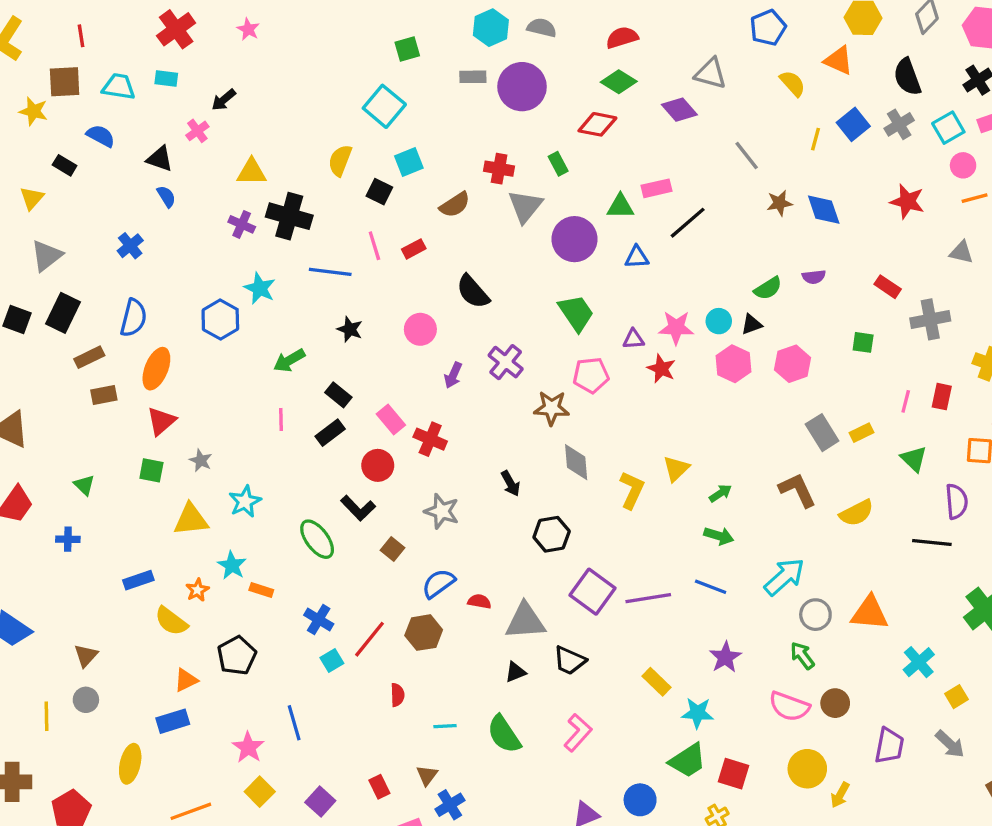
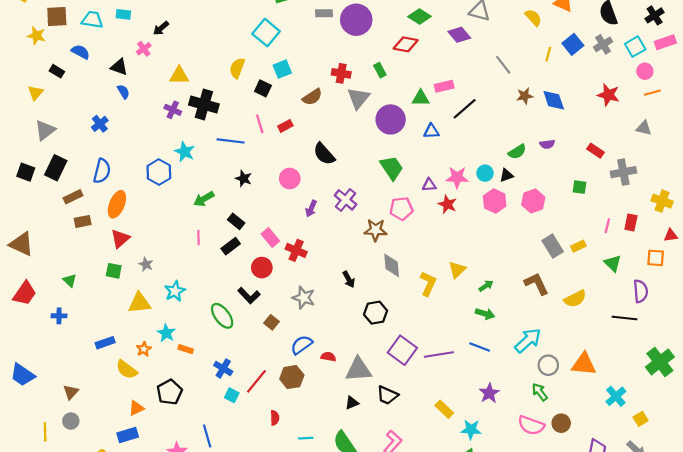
cyan square: (332, 660) -> (232, 395), turned -32

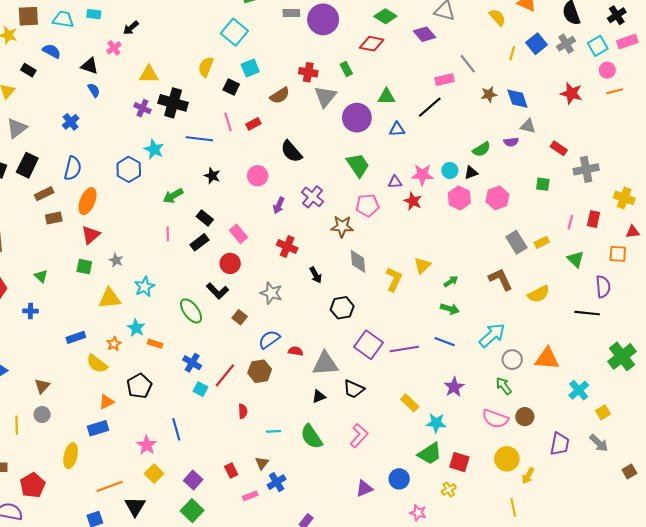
pink rectangle: (444, 86) -> (445, 80), moved
gray triangle: (644, 128) -> (528, 126), moved
red cross: (296, 250) -> (287, 247), moved

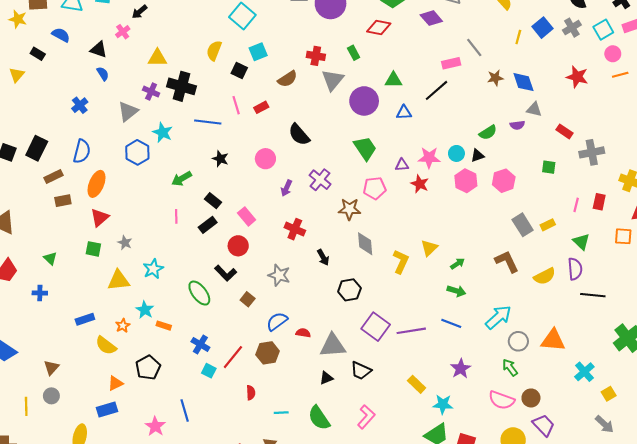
gray triangle: (17, 128) -> (128, 111), moved
purple semicircle: (603, 287) -> (575, 269), moved
purple trapezoid: (560, 444) -> (544, 425), moved, turned -55

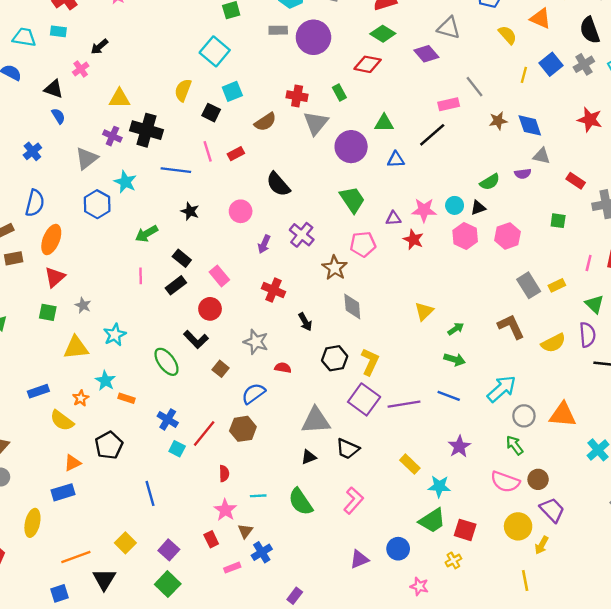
brown star: (349, 209) -> (335, 268), turned 30
yellow L-shape: (401, 262) -> (370, 362), moved
red semicircle: (303, 333) -> (283, 368), moved
pink star: (155, 426) -> (225, 510), moved

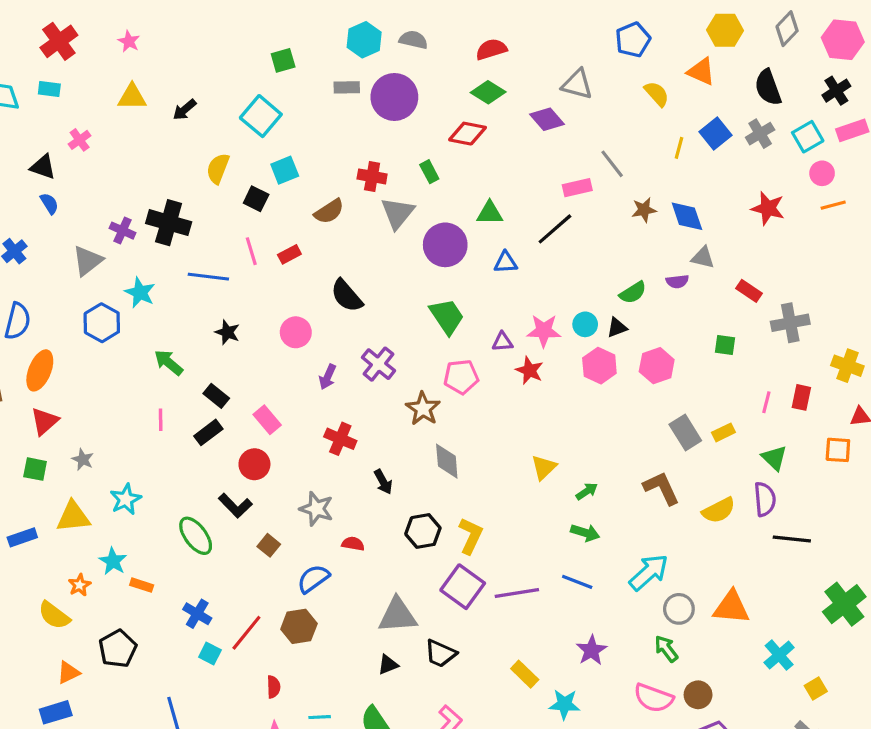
black arrow: (99, 47) -> (184, 110), moved
yellow triangle: (119, 98) -> (132, 97), moved
green arrow: (147, 234) -> (169, 362), turned 70
blue rectangle: (38, 391) -> (22, 537), moved

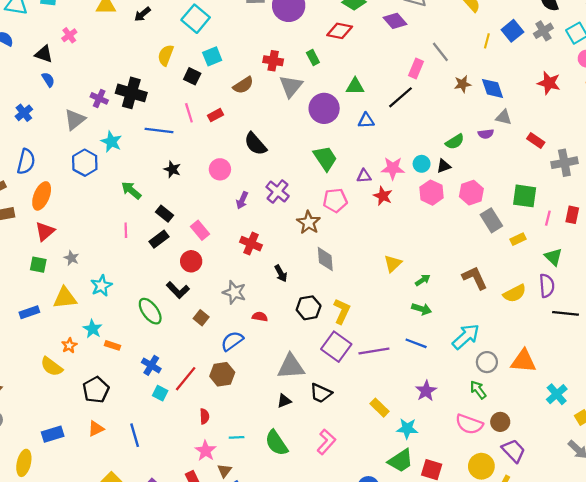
pink rectangle: (577, 188) -> (416, 69), turned -54
green square: (725, 345) -> (525, 196), moved, size x1.6
gray rectangle: (685, 432) -> (491, 220), moved
orange triangle: (68, 673) -> (96, 429), moved

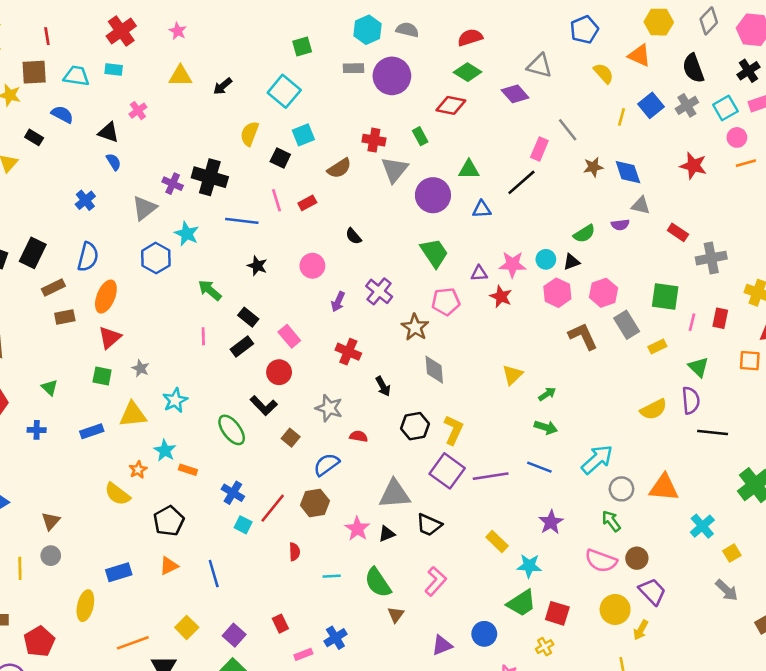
black semicircle: (255, 144) -> (353, 236), size x0.6
brown L-shape: (475, 278) -> (583, 336), moved
pink star: (206, 451) -> (357, 529), moved
brown triangle: (224, 471) -> (396, 615), moved

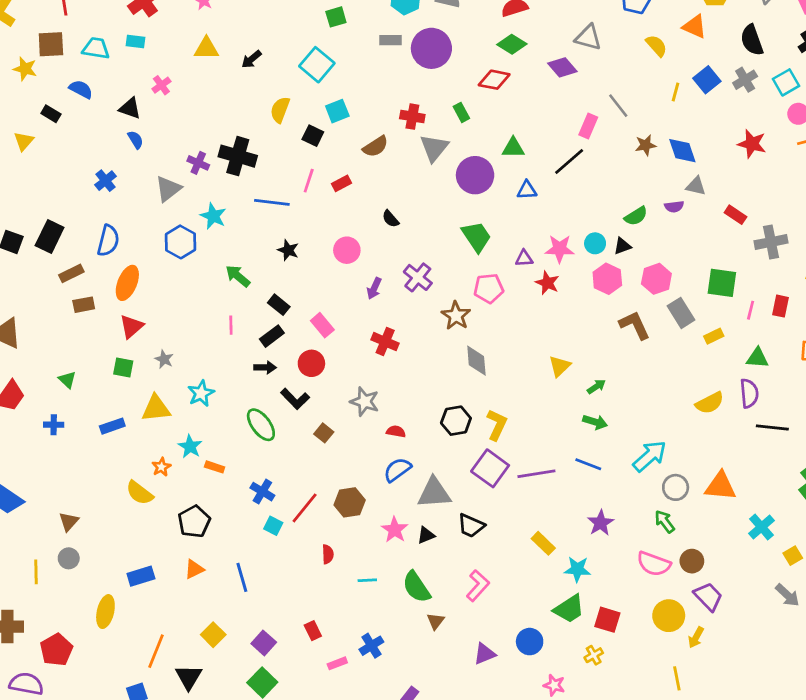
pink line: (276, 200) -> (309, 181), turned 35
green triangle: (698, 367) -> (757, 358), turned -40
black arrow: (383, 386) -> (265, 367), moved, turned -60
blue semicircle: (327, 465) -> (397, 470), moved
orange line: (133, 643) -> (156, 651), turned -48

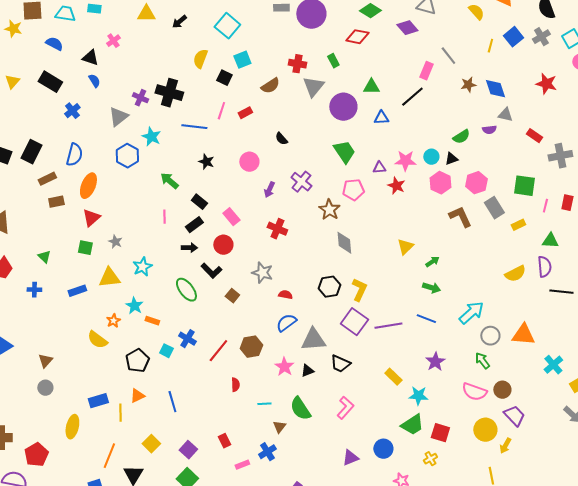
black rectangle: (51, 114) -> (50, 82), moved, size x1.6
cyan square: (273, 526) -> (166, 351), moved
yellow line: (36, 572) -> (120, 413), moved
brown triangle: (436, 621) -> (279, 427), moved

